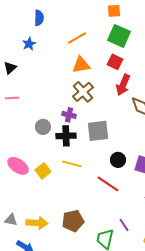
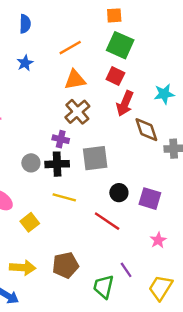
blue star: (29, 44) -> (25, 63), moved
gray circle: (43, 127) -> (31, 163), moved
yellow square: (43, 171) -> (30, 222), moved

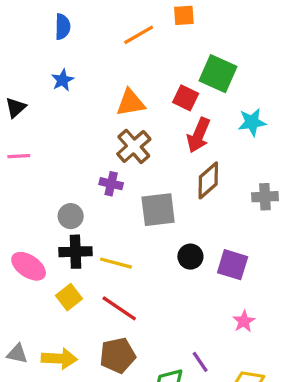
green square: (120, 45) -> (218, 74), moved
orange line: (70, 48) -> (139, 35), moved
brown diamond: (146, 130) -> (208, 180), moved, turned 68
black cross: (57, 164) -> (75, 252), moved
red line: (107, 221) -> (119, 308), moved

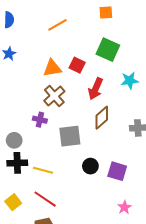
orange square: (184, 15) -> (106, 13), moved
red square: (186, 98) -> (77, 65), moved
yellow square: (69, 297) -> (13, 202), moved

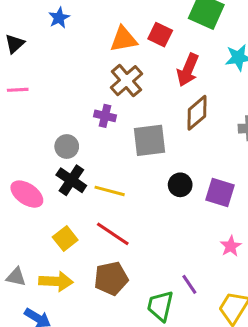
black cross: (17, 163) -> (71, 180), turned 36

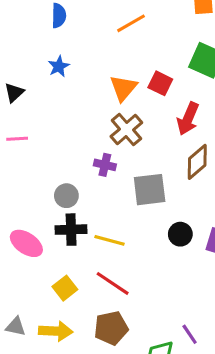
orange triangle: (123, 39) -> (123, 88), turned -40
black cross: (71, 180) -> (71, 230), turned -36

